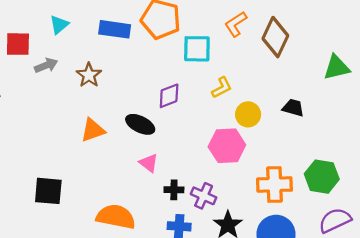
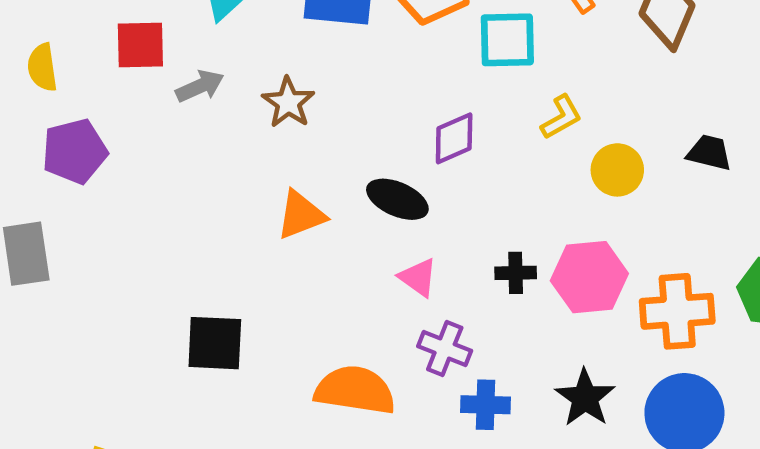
pink hexagon: (227, 146) -> (589, 277), moved
black cross: (174, 190) -> (516, 273), moved
purple cross: (204, 196) -> (445, 348), moved

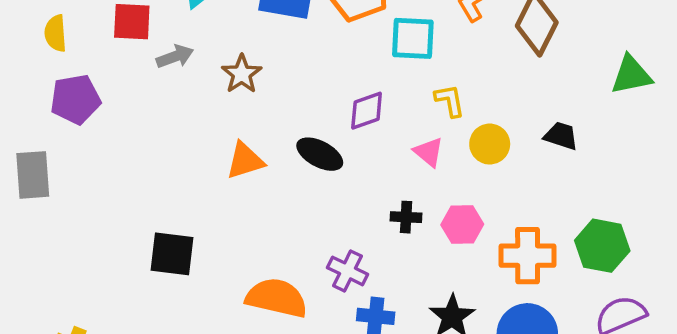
yellow L-shape: (561, 117) -> (450, 101), turned -75
pink triangle: (418, 277) -> (429, 152), moved
pink hexagon: (589, 277) -> (462, 225), size x0.7

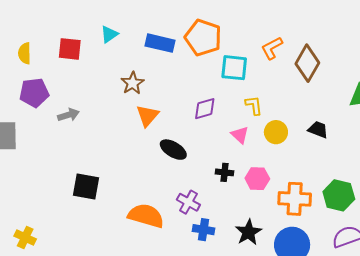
gray arrow: (175, 57) -> (68, 115), moved
black ellipse: (320, 154) -> (173, 150), moved
orange triangle: (245, 161) -> (147, 116), moved, turned -35

